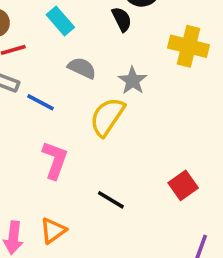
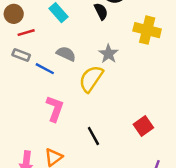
gray semicircle: (82, 68) -> (66, 54), moved
black line: (111, 200) -> (93, 136), turned 30

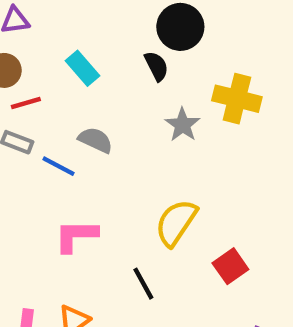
gray star: (108, 54) -> (183, 125), moved
yellow semicircle: (91, 79) -> (176, 223), moved
pink L-shape: (55, 109) -> (76, 236), turned -110

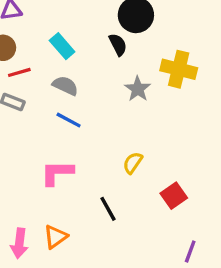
gray semicircle: (96, 140) -> (65, 86), moved
blue line: (59, 166) -> (69, 120), moved
yellow semicircle: (176, 223) -> (133, 163), size x0.6

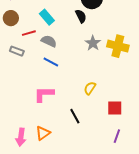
yellow cross: (179, 69) -> (118, 46), moved
red line: (19, 72) -> (29, 33), moved
red square: (174, 196) -> (115, 108), turned 35
purple line: (190, 252) -> (117, 136), moved

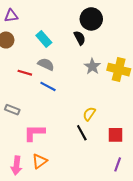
red line: (29, 33) -> (25, 73), moved, turned 32
gray rectangle: (17, 51) -> (12, 110), moved
pink L-shape: (44, 94) -> (34, 133), moved
black line: (75, 116) -> (82, 133), moved

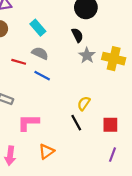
black semicircle: (80, 38) -> (77, 35), moved
orange triangle: (40, 161) -> (46, 151), moved

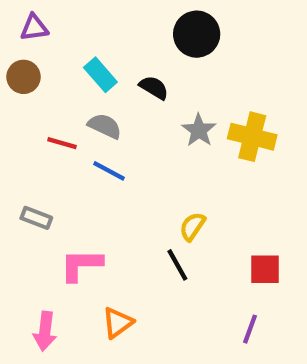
black semicircle: (77, 35) -> (154, 88), moved, turned -32
red square: (110, 125) -> (265, 269), moved

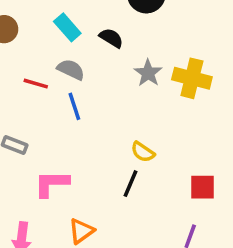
blue line: (109, 171) -> (74, 106), turned 44
yellow semicircle: (192, 226) -> (143, 152), turned -90
black line: (177, 265) -> (131, 184), turned 52

